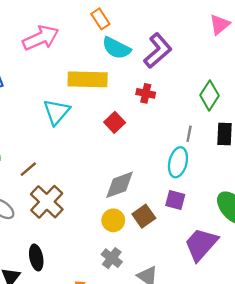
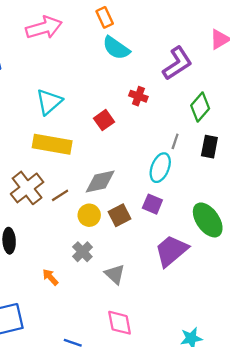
purple L-shape: (158, 51) -> (177, 63), moved
yellow rectangle: (88, 79) -> (52, 144), moved
brown line: (28, 169) -> (60, 195), moved

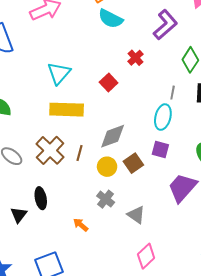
red cross: (138, 96) -> (136, 58), turned 35
brown line: (60, 195) -> (79, 153), turned -35
pink diamond: (120, 323) -> (146, 256), turned 65

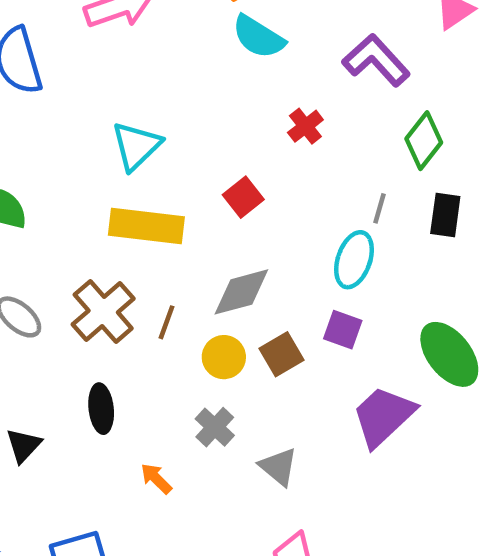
purple L-shape: (165, 25) -> (376, 60), turned -96
red square: (109, 83) -> (243, 197), moved
black ellipse: (41, 198) -> (101, 409), moved

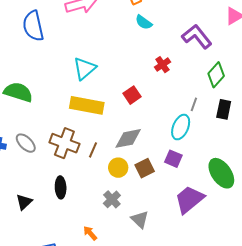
cyan semicircle: (258, 37) -> (144, 22), size x0.7
brown cross: (103, 312) -> (64, 143), turned -32
orange arrow: (156, 478) -> (90, 233), moved

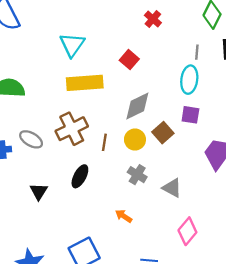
brown cross: (64, 143) -> (72, 129), turned -32
brown line: (93, 150) -> (104, 142), moved
black ellipse: (61, 187) -> (80, 176), turned 45
black triangle: (24, 202) -> (39, 191), moved

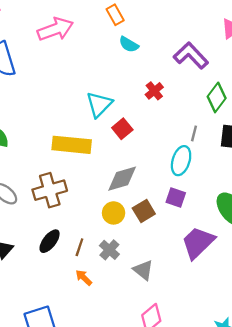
cyan triangle: (72, 45) -> (99, 104), moved
brown line: (104, 142) -> (79, 247), moved
orange arrow: (124, 216) -> (84, 278), moved

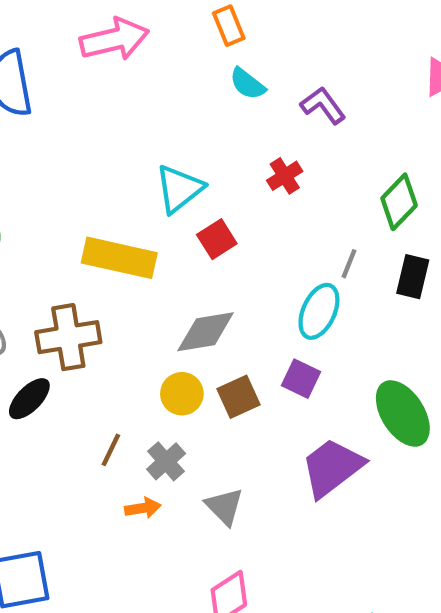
purple L-shape: (191, 56) -> (323, 105), moved, size x0.7
black ellipse: (50, 241) -> (29, 399), moved
orange arrow: (84, 278) -> (143, 508), moved, turned 120

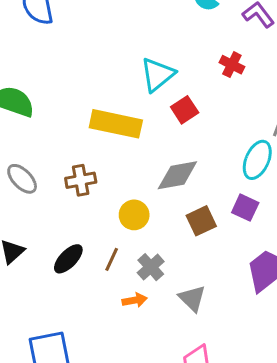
red cross: (285, 176) -> (232, 65), turned -30
brown cross: (68, 337) -> (81, 180), size x0.7
yellow circle: (182, 394) -> (134, 215), moved
black ellipse: (29, 399) -> (68, 259), moved

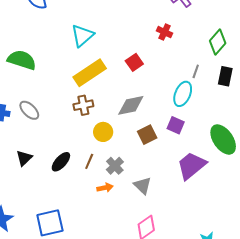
cyan triangle: (158, 75) -> (82, 35), moved
yellow rectangle: (116, 124) -> (90, 73), turned -44
brown cross: (81, 180) -> (83, 105), moved

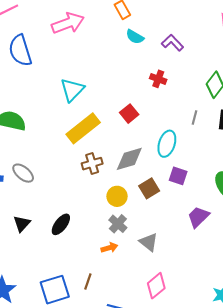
cyan ellipse: (183, 94) -> (167, 144), moved
brown cross: (83, 105) -> (92, 164), moved
yellow circle: (103, 132) -> (117, 196), moved
brown line: (89, 161) -> (88, 282), moved
purple trapezoid: (192, 166) -> (198, 217), size x0.7

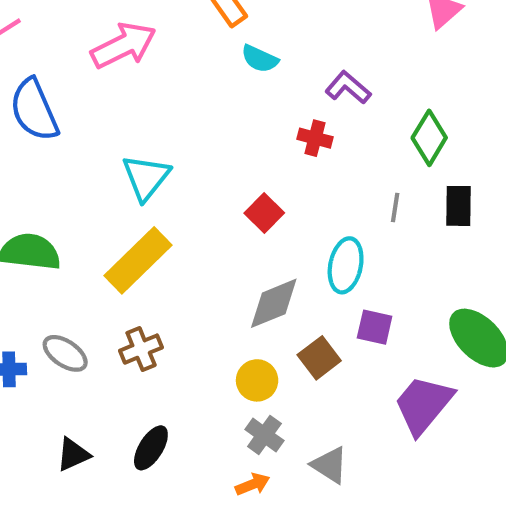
purple L-shape: (173, 43) -> (348, 88), moved
yellow rectangle: (83, 128) -> (138, 260), moved
brown cross: (92, 164) -> (141, 349), moved
purple trapezoid: (198, 217) -> (423, 405), size x1.4
black triangle: (22, 224) -> (73, 454), turned 30

